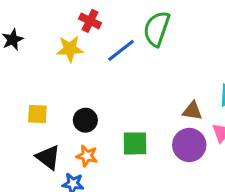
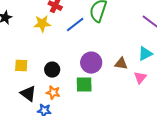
purple circle: (189, 145) -> (91, 63), moved

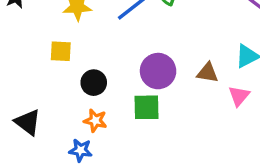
yellow square: (21, 66) -> (61, 51), moved
black triangle: (28, 94) -> (28, 122), moved

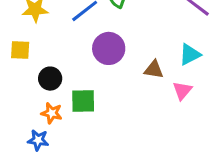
purple circle: (158, 71) -> (109, 48), moved
green square: (146, 107) -> (83, 101), moved

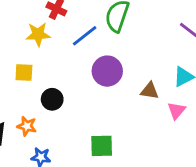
green square: (83, 101) -> (102, 146), moved
orange star: (52, 113) -> (27, 126), moved

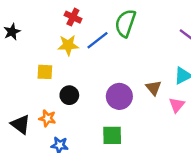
yellow star: (38, 34) -> (68, 45), moved
purple circle: (107, 71) -> (119, 96), moved
brown triangle: (150, 91) -> (154, 88), turned 42

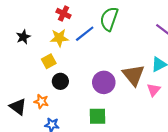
black star: (12, 32) -> (23, 37), moved
yellow square: (45, 72) -> (49, 61), moved, turned -32
brown triangle: (154, 88) -> (133, 75), size x1.6

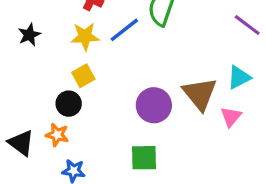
yellow square: (49, 61) -> (83, 76), moved
black circle: (60, 81) -> (69, 104), moved

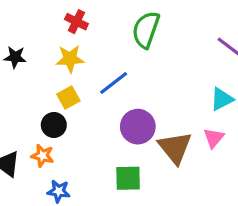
blue line: (124, 30) -> (114, 83), moved
black star: (29, 35) -> (15, 57), turned 30
brown triangle: (200, 94) -> (175, 148), moved

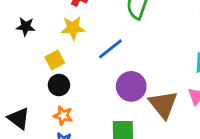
yellow square: (68, 98) -> (55, 60), moved
orange star: (43, 156) -> (63, 116), moved

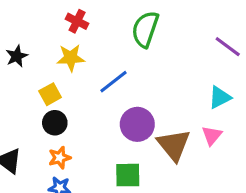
black star: (26, 27) -> (17, 56), turned -30
orange star: (63, 116) -> (60, 158), turned -30

